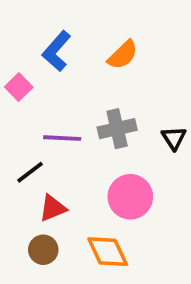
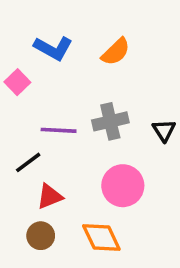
blue L-shape: (57, 51) -> (53, 48), turned -102

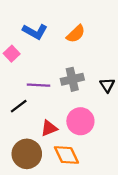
red triangle: (50, 196) -> (49, 128), moved
brown circle: (41, 236) -> (27, 154), size x1.6

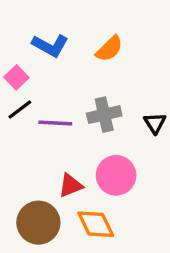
black line: (19, 106) -> (20, 110), moved

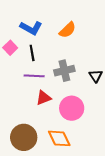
black line: (20, 110) -> (32, 53), moved, turned -63
red triangle: (70, 185) -> (44, 98), moved

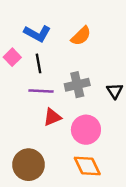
orange diamond: (59, 138) -> (87, 166), moved

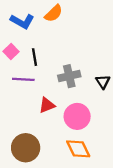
blue L-shape: (37, 33) -> (22, 21), moved
orange semicircle: (81, 36) -> (54, 13), moved
purple line: (41, 91) -> (23, 79), moved

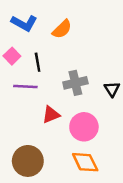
orange semicircle: (54, 13) -> (62, 29), moved

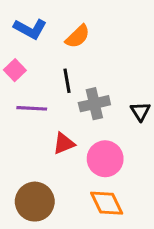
black line: (38, 62) -> (67, 81), moved

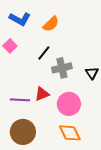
black line: (67, 81) -> (44, 53), turned 49
purple line: (32, 108) -> (20, 100), moved

